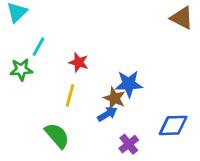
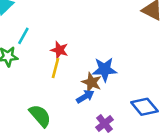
yellow line: (70, 95) -> (56, 68), moved
blue diamond: (173, 125) -> (144, 107), turned 52

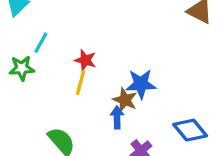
blue arrow: (85, 96) -> (117, 117), turned -60

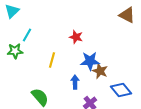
red star: (85, 60) -> (76, 37), moved
brown star: (125, 100) -> (100, 71), moved

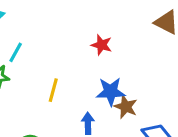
red star: (76, 37) -> (102, 45), moved

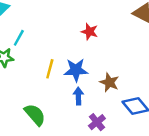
blue star: (111, 92) -> (76, 70), moved

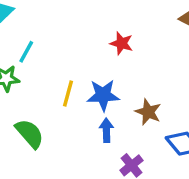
green semicircle: (35, 115) -> (30, 134), moved

